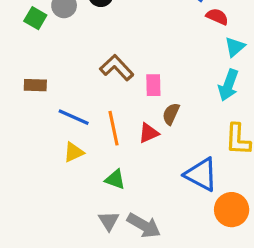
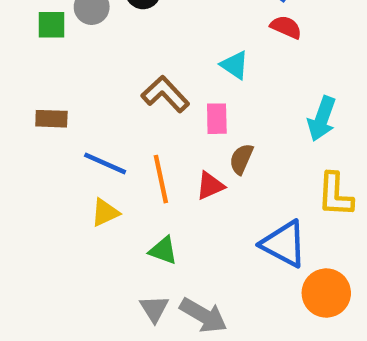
red semicircle: (217, 17) -> (286, 27), moved
green square: (35, 18) -> (51, 25), turned -30
cyan triangle: (235, 47) -> (235, 65), moved, turned -45

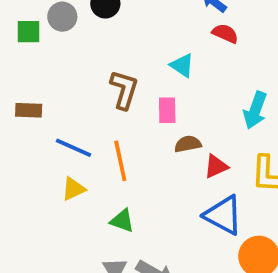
brown L-shape: (165, 94) -> (124, 90), turned 60
brown semicircle: (241, 159) -> (188, 144), turned 55
red triangle: (210, 186) -> (216, 166), moved

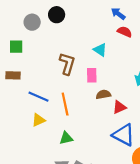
green square: (29, 32) -> (16, 47), moved
green triangle: (122, 221) -> (66, 138), turned -32

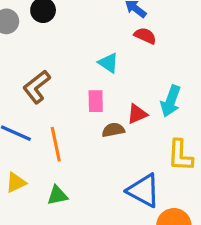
brown L-shape: (67, 64) -> (37, 87), moved, turned -145
red triangle: (119, 107) -> (137, 114), moved
yellow triangle: (38, 120) -> (16, 183), moved

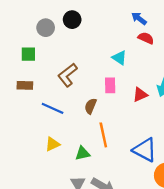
brown semicircle: (113, 130) -> (91, 106), moved, turned -56
orange line: (56, 144) -> (103, 135), moved

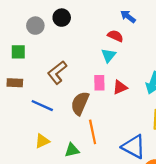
red semicircle: (146, 38) -> (115, 36), moved
cyan triangle: (119, 58) -> (109, 55), turned 35
red triangle: (140, 95) -> (120, 87), moved
brown semicircle: (91, 106) -> (80, 103), size x1.5

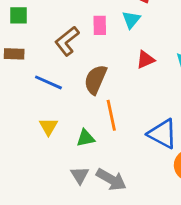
pink rectangle: (99, 83) -> (100, 25), moved
yellow triangle: (42, 141) -> (48, 127), turned -35

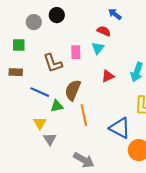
brown L-shape: (67, 41) -> (53, 63), turned -70
green triangle: (85, 138) -> (57, 106), moved
gray triangle: (80, 175) -> (50, 139), moved

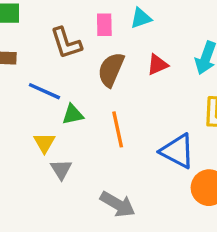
cyan triangle: (98, 48) -> (141, 18), turned 32
brown semicircle: (73, 90) -> (111, 70), moved

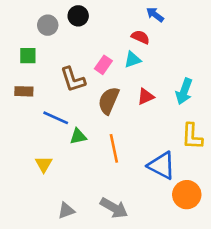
pink rectangle: (104, 25) -> (103, 65), turned 36
yellow triangle: (44, 143) -> (44, 164), moved
gray triangle: (61, 169) -> (66, 211), moved, turned 42

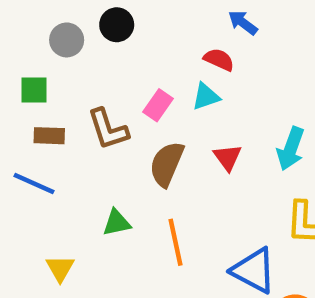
brown rectangle: (24, 91) -> (49, 136), moved
red triangle: (146, 97) -> (228, 157), turned -42
blue line: (56, 118) -> (34, 184), moved

